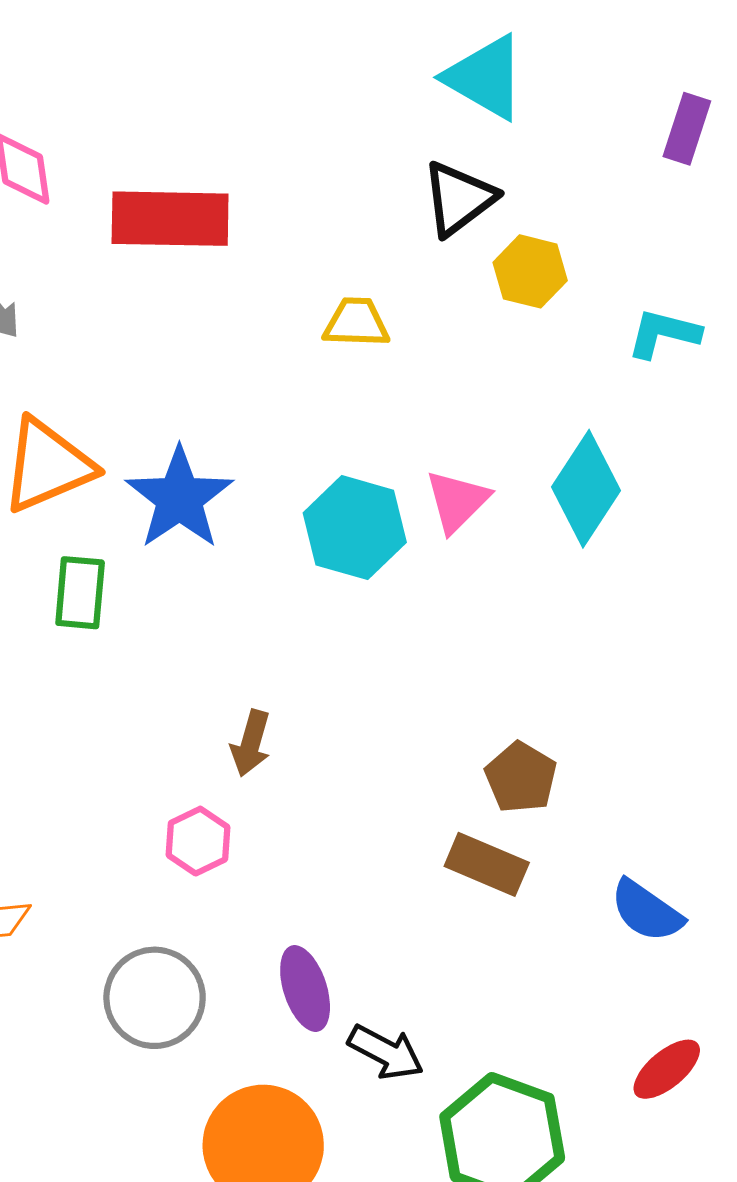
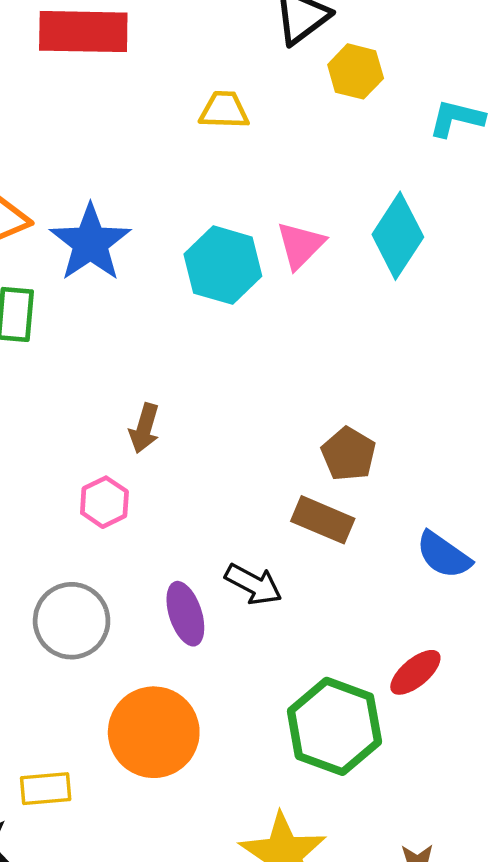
black arrow: (386, 1052) -> (253, 584), moved
red ellipse: (667, 1069) -> (415, 672), moved

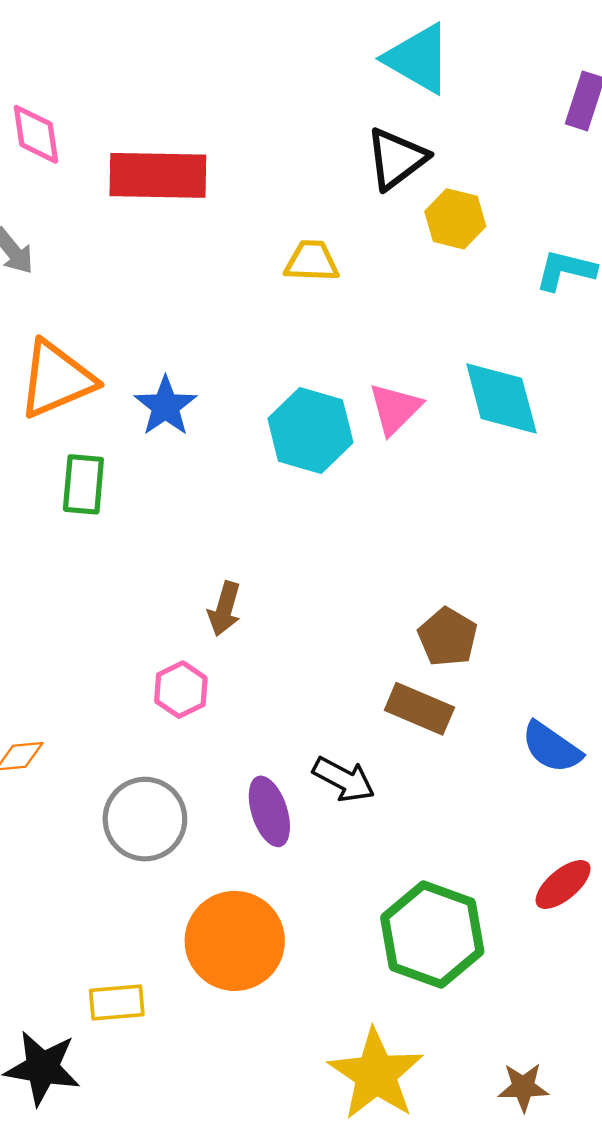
cyan diamond: (398, 236) -> (501, 398), turned -48
blue star: (90, 243) -> (165, 406), size x0.7
red ellipse: (415, 672) -> (563, 884), moved

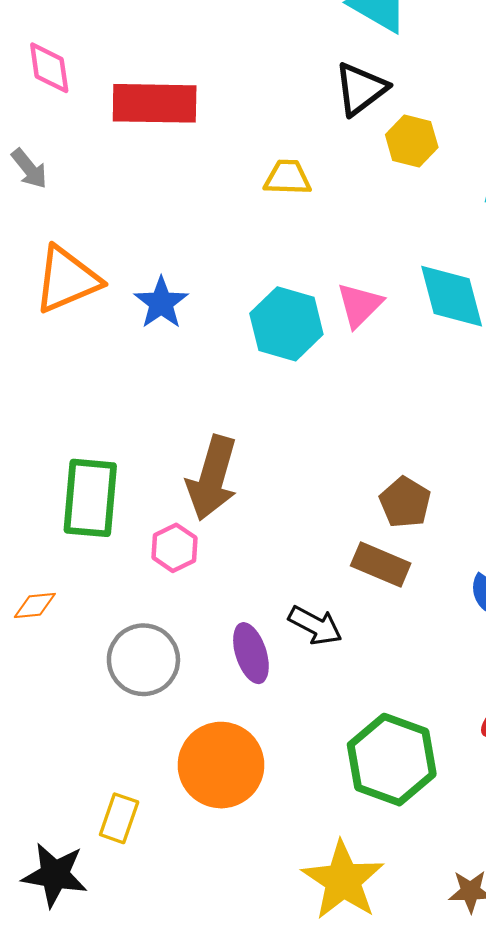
green rectangle: (83, 484) -> (90, 498), moved, size x1.5
brown arrow: (224, 609) -> (212, 478), size x1.8
yellow rectangle: (117, 1002) -> (119, 818), turned -66

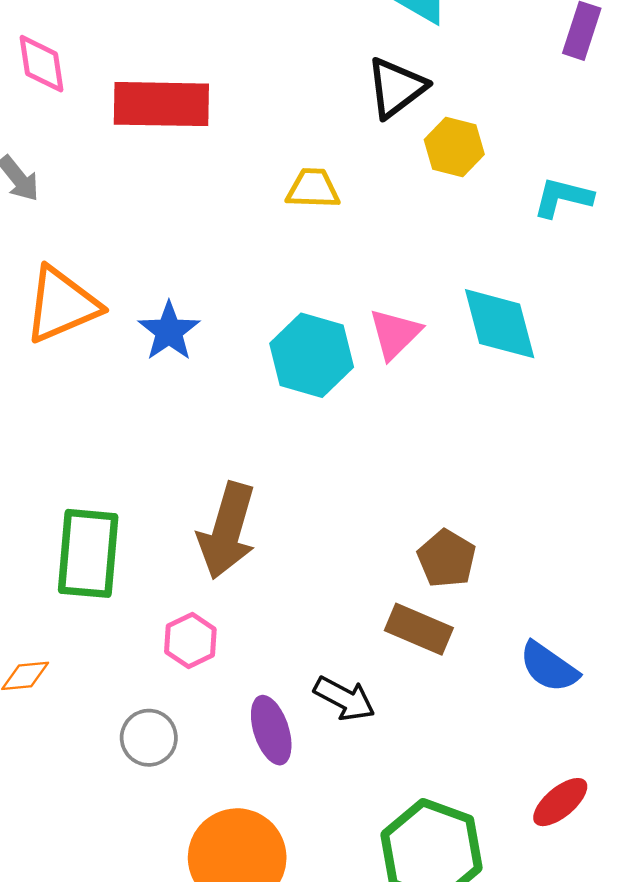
pink hexagon: (174, 548) -> (190, 641), moved
gray circle: (143, 660) -> (149, 738), size x0.7

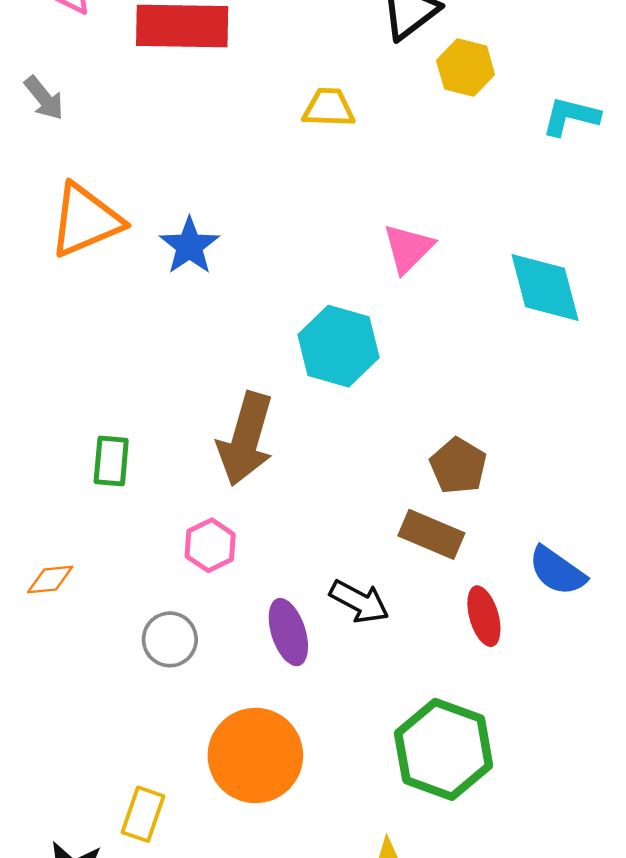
cyan diamond: (500, 324) -> (545, 287), moved
cyan hexagon: (312, 355) -> (338, 346), moved
green rectangle: (88, 553) -> (111, 461), size x0.6
red ellipse: (560, 802) -> (484, 616), moved, turned -66

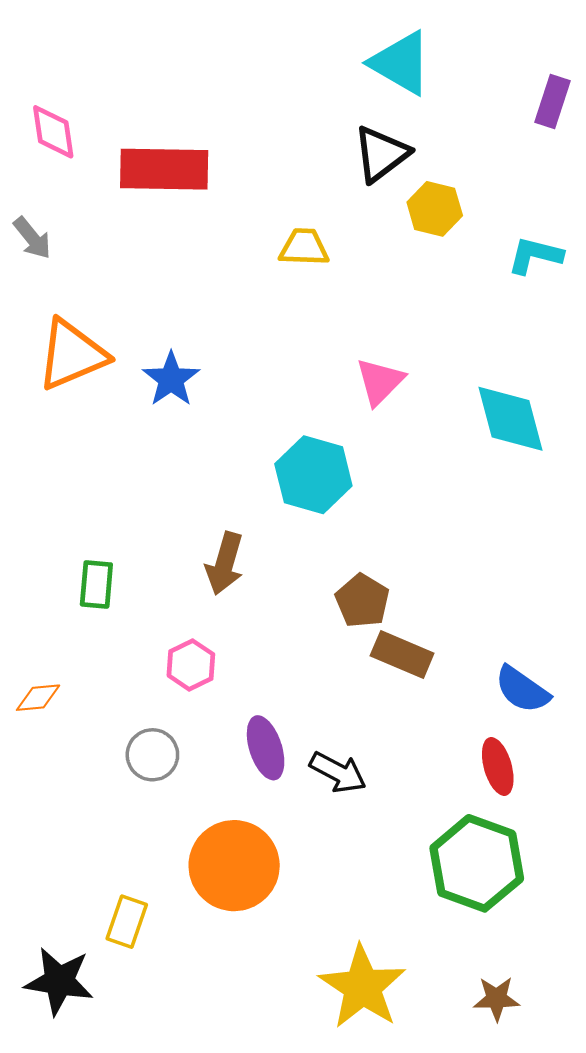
brown arrow: (246, 439) -> (225, 563), size x0.7
brown pentagon: (458, 466) -> (362, 601), moved
black arrow: (359, 602) -> (338, 772), moved
red ellipse: (484, 616) -> (498, 766), moved
green hexagon: (444, 749) -> (477, 863), moved

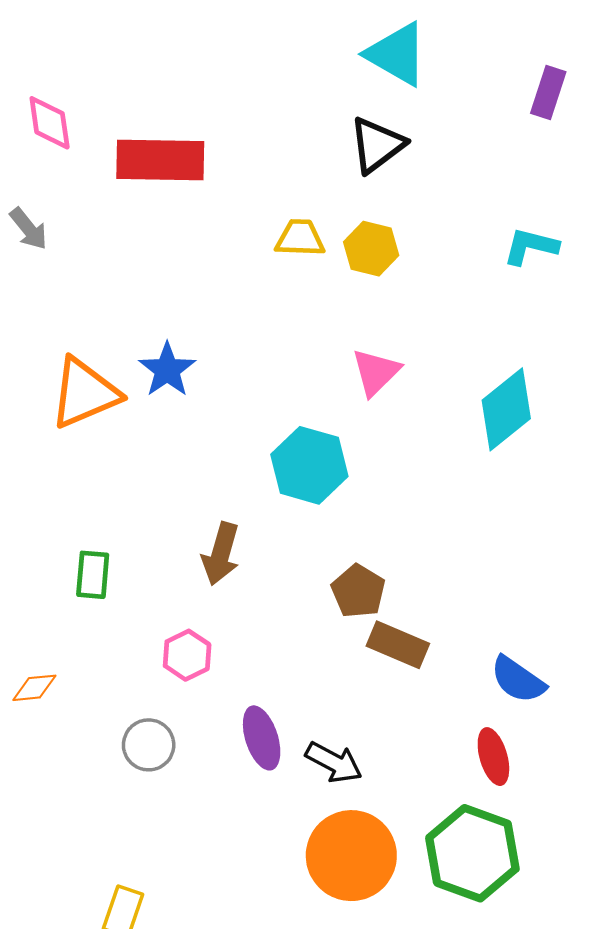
yellow hexagon: (435, 209) -> (371, 249), moved
orange triangle: (72, 355) -> (85, 393), moved
cyan diamond: (511, 419) -> (506, 409), turned 66
orange circle: (234, 866) -> (351, 856), moved

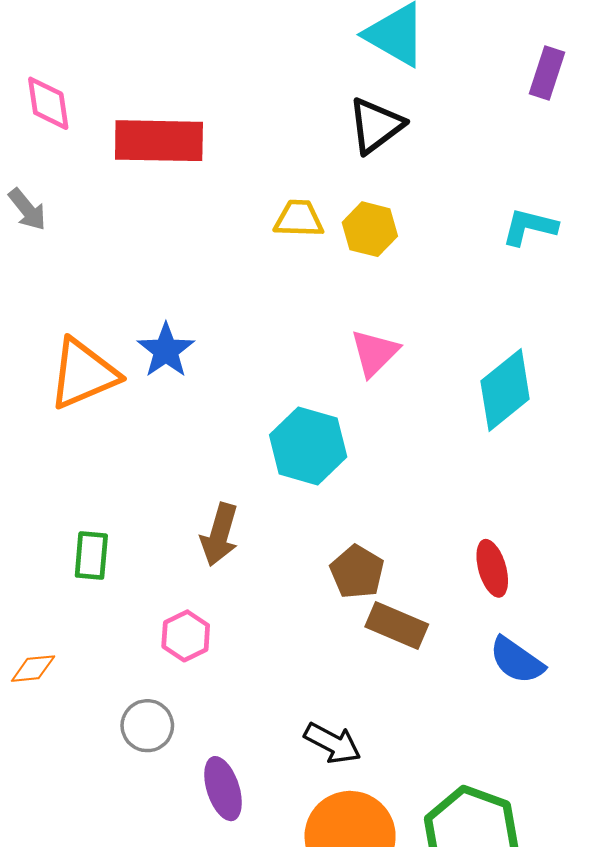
purple ellipse: (262, 738) -> (223, 789), moved
red ellipse: (493, 757) -> (492, 568), moved

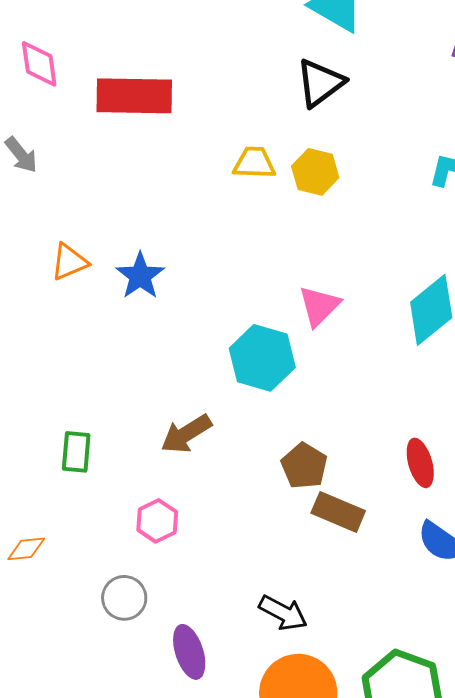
pink triangle: (375, 353) -> (319, 306), moved
orange triangle: (83, 374) -> (69, 262), moved, size x0.6
brown arrow: (220, 535) -> (186, 434), turned 42

